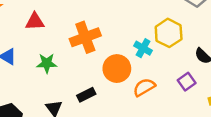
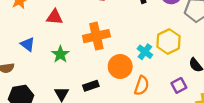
green star: (47, 63) -> (60, 54), turned 30
orange semicircle: (144, 87) -> (142, 86), turned 132

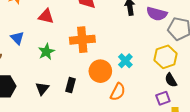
yellow hexagon: (169, 42) -> (166, 57), moved
purple square: (179, 85) -> (163, 98), moved
black rectangle: (91, 86) -> (71, 85), turned -64

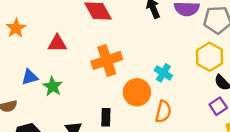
blue triangle: (17, 38) -> (30, 77), turned -48
green star: (46, 52) -> (53, 86), moved

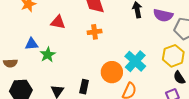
orange cross: (107, 60) -> (95, 32), moved, size x0.6
cyan cross: (163, 73) -> (135, 61), size x1.5

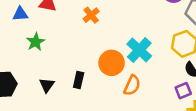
orange cross: (95, 32) -> (91, 15), turned -32
blue triangle: (32, 44) -> (20, 14), moved

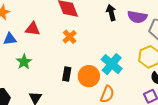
black rectangle: (79, 80) -> (67, 74), moved

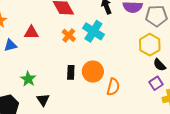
green star: (24, 62) -> (28, 79), moved
cyan cross: (112, 64) -> (93, 31), moved

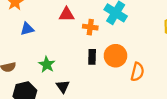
red triangle: (31, 33) -> (67, 14), moved
orange cross: (69, 35) -> (90, 27), moved, turned -32

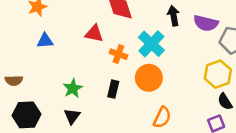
orange circle: (115, 56) -> (149, 78), moved
green star: (47, 64) -> (73, 88), moved

